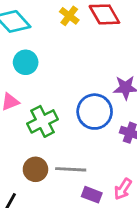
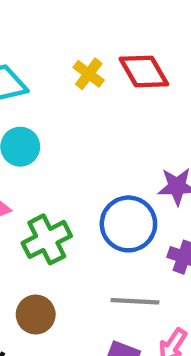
gray line: (71, 169) -> (135, 301), moved

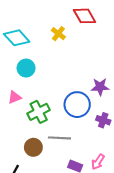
red diamond: (144, 72) -> (84, 16), moved
gray line: (135, 301) -> (59, 138), moved

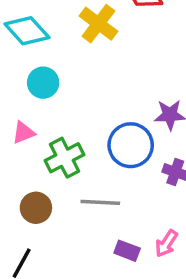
yellow cross: (58, 34) -> (98, 24), size x1.5
brown circle: (33, 147) -> (36, 208), moved

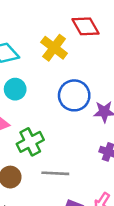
blue circle: (131, 145) -> (74, 95), moved

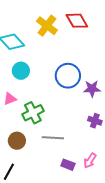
yellow cross: (54, 48) -> (47, 26), moved

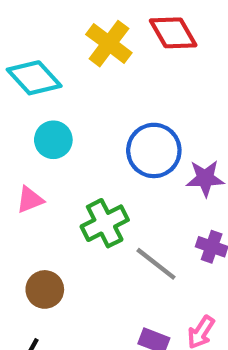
green cross: (33, 113) -> (105, 223), moved
gray line: (53, 138) -> (156, 264), moved, turned 35

